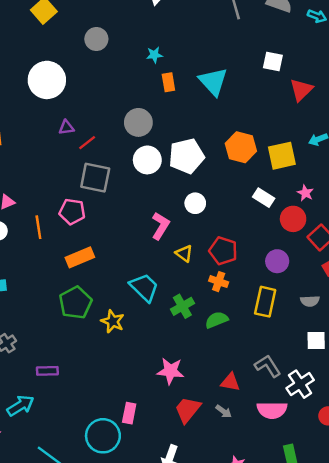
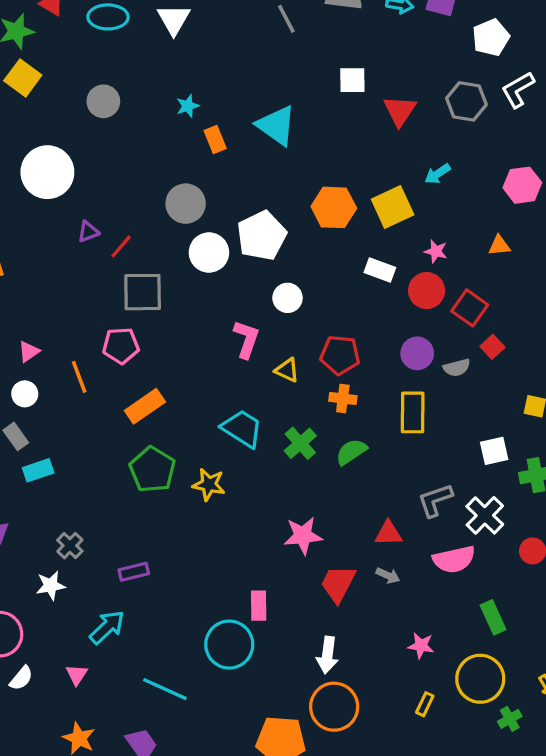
gray semicircle: (310, 301) -> (457, 368), moved
gray L-shape: (268, 366) -> (435, 500), turned -64

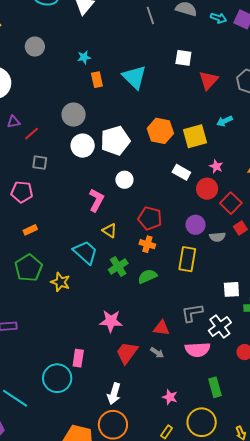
gray square: (143, 292) -> (40, 163), size x0.6
yellow triangle: (287, 370) -> (110, 231), moved
orange rectangle: (145, 406) -> (30, 230), size x0.6

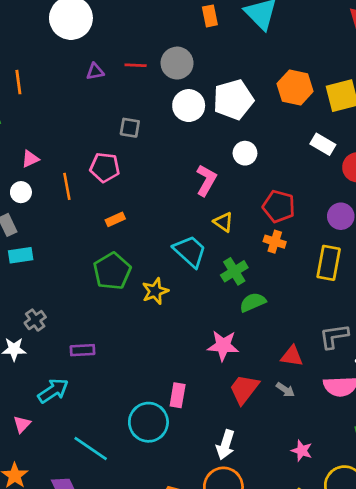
red line: (31, 134) -> (136, 65), moved, turned 42
green semicircle: (147, 276) -> (253, 302), moved
yellow star: (60, 282) -> (155, 291), turned 30

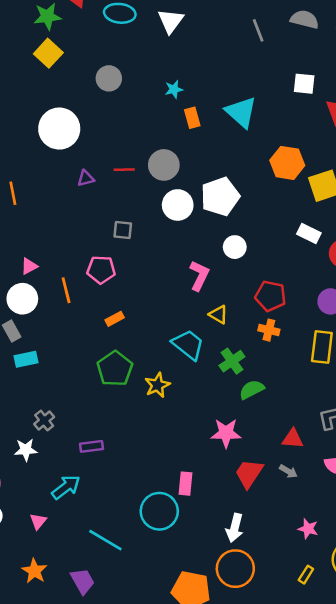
orange hexagon: (295, 87) -> (287, 163), moved
white circle: (21, 192) -> (22, 299), size x1.5

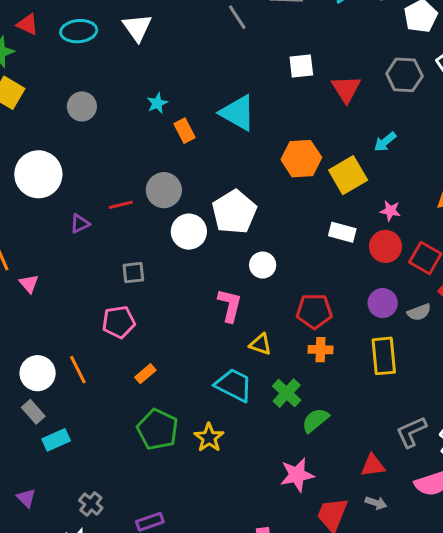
pink triangle: (29, 266) -> (29, 284), moved, turned -30
orange line: (66, 290) -> (78, 370), moved

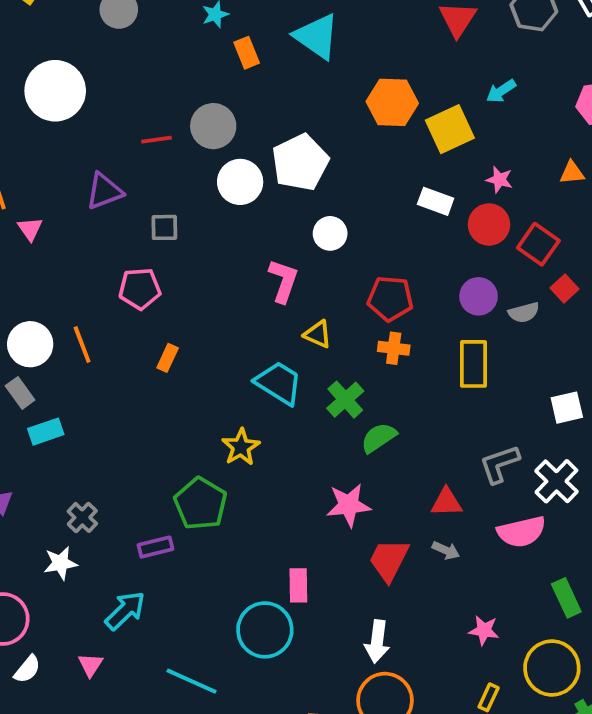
purple triangle: (80, 224) -> (104, 191), moved, size x1.5
orange rectangle: (145, 374) -> (168, 358), turned -30
green pentagon: (158, 429) -> (201, 504), moved

